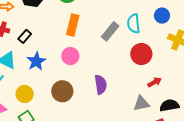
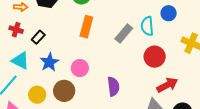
blue circle: (162, 16) -> (169, 13), moved
pink circle: (70, 56) -> (80, 68), moved
red arrow: (155, 82) -> (167, 85), size x1.5
brown circle: (62, 91) -> (64, 91), moved

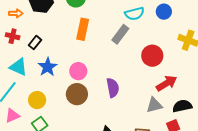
cyan semicircle: (147, 26) -> (134, 14), moved, turned -96
brown circle: (64, 91) -> (77, 94), moved

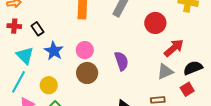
black rectangle: (35, 43) -> (37, 29), turned -64
cyan triangle: (18, 67) -> (25, 56), turned 30

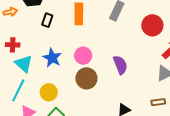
red cross: (14, 26) -> (13, 45), moved
black rectangle: (37, 29) -> (47, 20), moved, turned 56

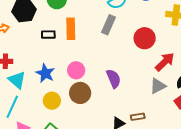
black rectangle: (47, 20) -> (48, 35), moved, turned 72
yellow circle: (49, 92) -> (52, 101), moved
brown rectangle: (158, 102) -> (138, 117), moved

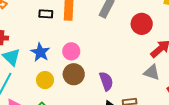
purple semicircle: (114, 79) -> (106, 81), moved
gray triangle: (158, 86) -> (152, 72), turned 42

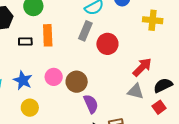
red circle: (142, 24) -> (107, 44), moved
brown circle: (74, 74) -> (77, 82), moved

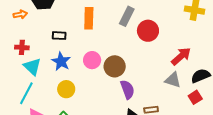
black rectangle: (25, 42) -> (59, 36), moved

